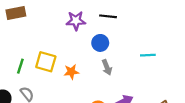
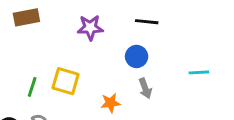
purple star: (76, 21) -> (90, 28), moved
orange star: (71, 72) -> (110, 103), moved

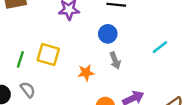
cyan line: (199, 72) -> (160, 47), turned -35

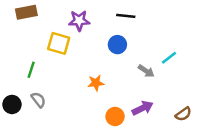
yellow square: (48, 54) -> (59, 43), moved
gray arrow: (115, 61) -> (146, 71), moved, turned -35

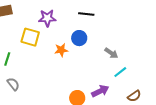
cyan line: (169, 58) -> (120, 72), moved
gray arrow: (146, 71) -> (111, 53), moved
orange star: (96, 83) -> (61, 50), moved

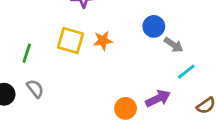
yellow square: (30, 37) -> (70, 41), moved
blue circle: (79, 38) -> (154, 26), moved

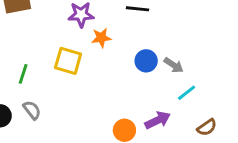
blue circle: (154, 26) -> (146, 61), moved
orange star: (103, 41) -> (101, 38), moved

